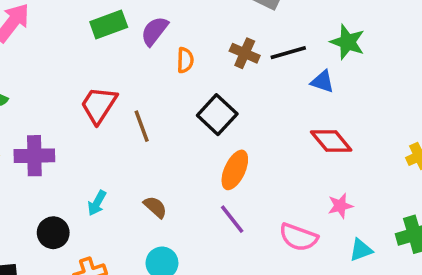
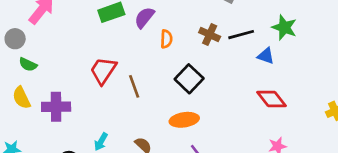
orange ellipse: (235, 170) -> (184, 120), moved, turned 56

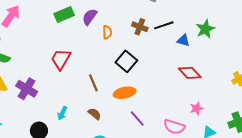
green star: (284, 27) -> (205, 29), moved, turned 30
brown line: (134, 86) -> (93, 83), moved
purple cross: (56, 107) -> (27, 89), turned 35

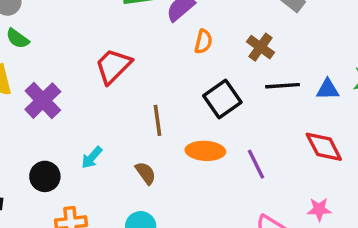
black line: (164, 25) -> (282, 86), moved
blue triangle: (183, 40) -> (328, 89), turned -32
purple line: (137, 119) -> (256, 164), moved

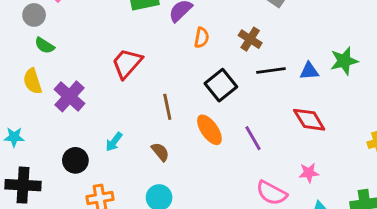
orange ellipse: (205, 151) -> (209, 130), turned 56

